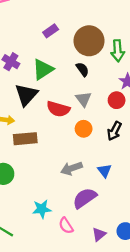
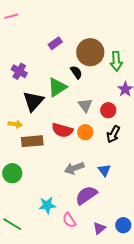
green triangle: (43, 69) -> (57, 87), moved
black semicircle: (82, 69) -> (76, 72), moved
red circle: (117, 100) -> (108, 110), moved
red semicircle: (58, 109) -> (62, 130), moved

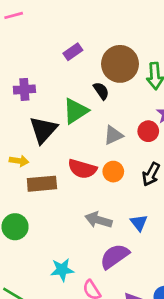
purple cross: (19, 71) -> (24, 89), turned -35
gray triangle: (85, 105) -> (113, 135), turned 42
red circle: (108, 110) -> (148, 131), moved
gray arrow: (74, 168) -> (98, 220), turned 36

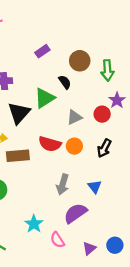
brown circle: (120, 64) -> (80, 61), size x0.7
gray arrow: (98, 220) -> (63, 184), turned -90
cyan star: (62, 270) -> (34, 224), turned -30

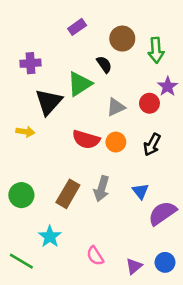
brown rectangle: (18, 156) -> (68, 194), moved, turned -55
purple semicircle: (75, 213) -> (162, 213), moved
cyan star: (34, 224) -> (50, 236), moved

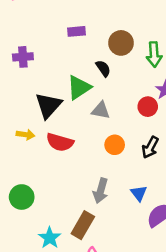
purple rectangle: (77, 27) -> (76, 31), turned 30
purple cross: (30, 63) -> (23, 57), moved
gray triangle: (116, 107) -> (101, 110), moved, turned 36
red semicircle: (86, 139) -> (60, 142), moved
brown rectangle: (68, 194) -> (83, 225), moved

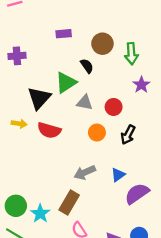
red circle: (148, 107) -> (114, 107), moved
gray arrow: (101, 191) -> (85, 172), turned 50
blue triangle: (139, 193) -> (118, 175), turned 32
green circle: (22, 197) -> (16, 206), moved

